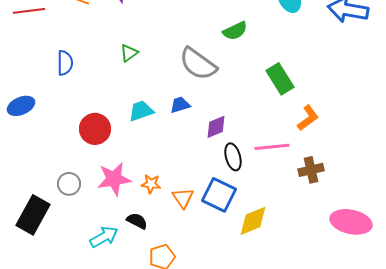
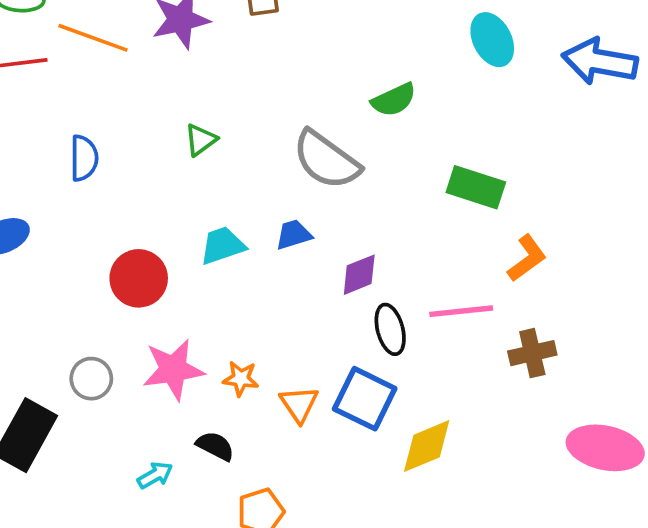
green rectangle: (280, 79) -> (476, 187), turned -40
cyan arrow: (104, 237) -> (155, 475), size x0.7

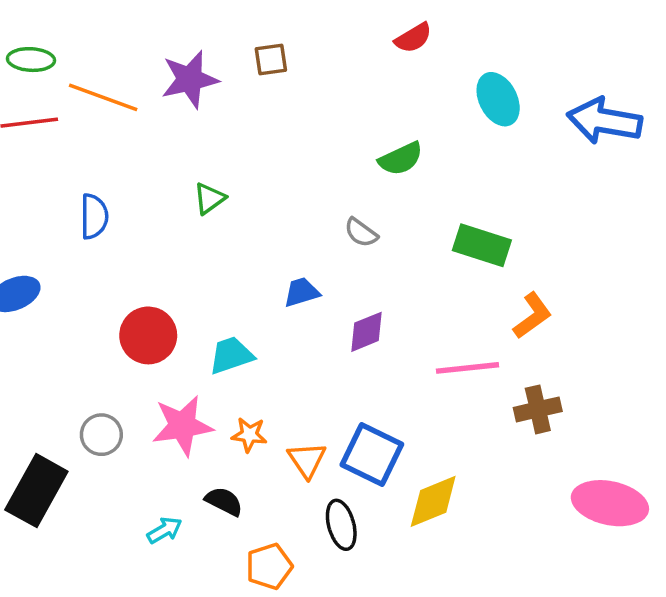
gray semicircle: (326, 160) -> (361, 233), moved, size x0.5
cyan trapezoid: (222, 246) -> (231, 355), moved
black ellipse: (390, 329) -> (341, 525), moved

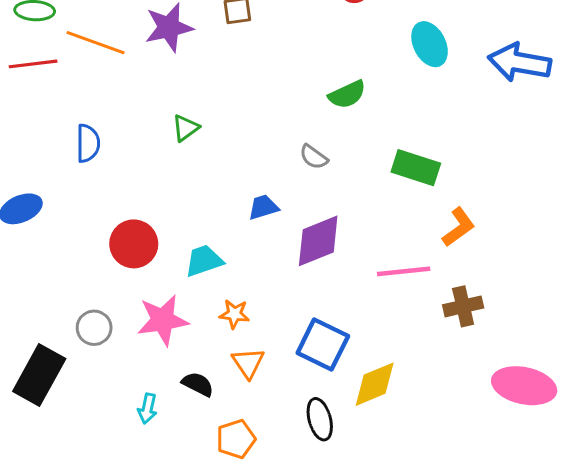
purple diamond: (366, 332) -> (318, 241), size x1.5
orange star: (249, 435) -> (234, 314), moved
orange triangle: (307, 460) -> (248, 363), moved
black ellipse: (341, 525) -> (320, 419), moved
cyan arrow: (164, 530) -> (147, 409), turned 132

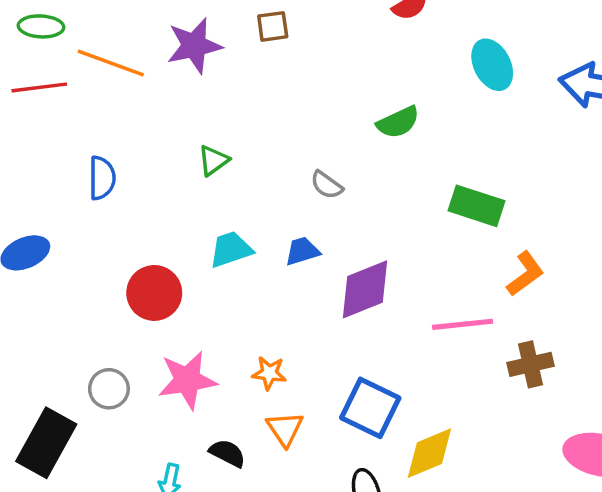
gray semicircle: (314, 157) -> (327, 185), moved
cyan trapezoid: (204, 261) -> (231, 249), moved

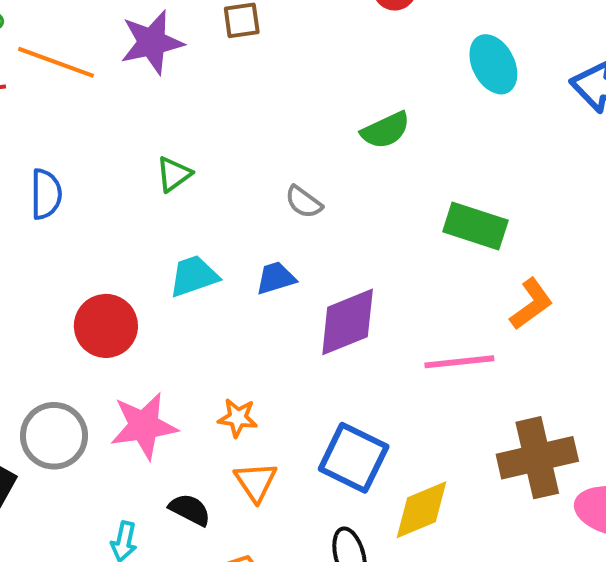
brown cross: (530, 364) -> (537, 458), moved, size x1.5
gray circle: (109, 389) -> (54, 436), size x1.4

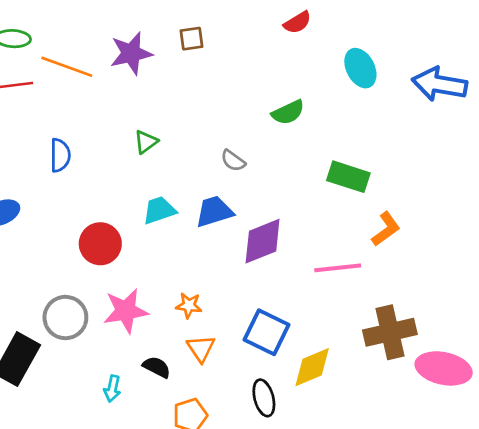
blue trapezoid: (276, 278) -> (214, 212), size x1.4

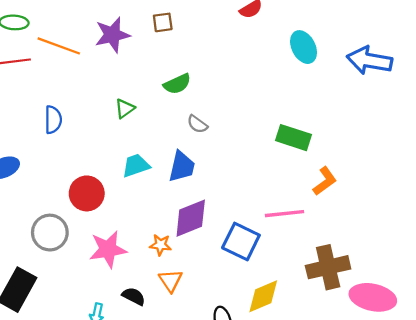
green semicircle: (288, 112) -> (177, 84), moved
blue trapezoid: (214, 212) -> (182, 167), turned 120
purple diamond: (263, 241) -> (191, 218), moved
gray circle: (65, 318) -> (50, 233), moved
blue square: (267, 332) -> (241, 241), moved

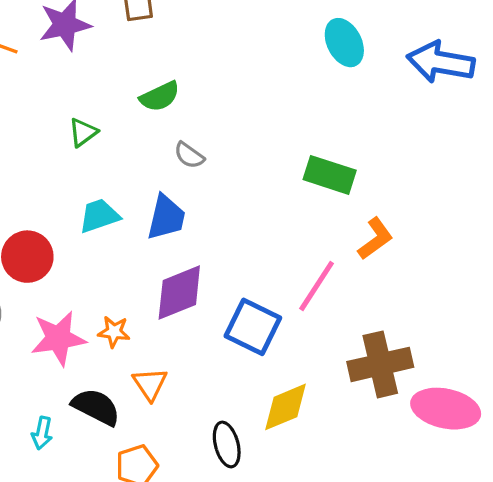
pink line: (285, 214) -> (317, 286), turned -51
orange star: (160, 245) -> (114, 332), moved
black semicircle: (134, 296) -> (96, 407), size x1.4

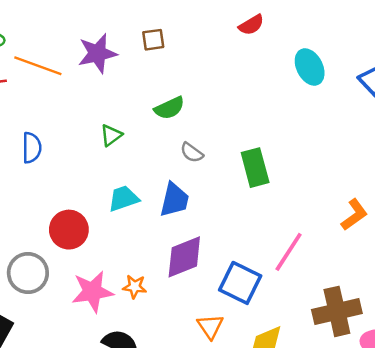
green rectangle: (330, 175) -> (255, 168), moved, turned 57
orange L-shape: (375, 239) -> (354, 215), moved
orange triangle: (150, 384) -> (210, 326), moved

